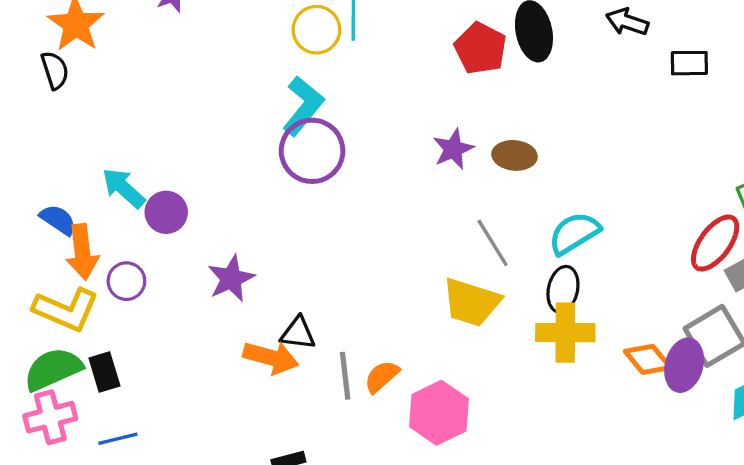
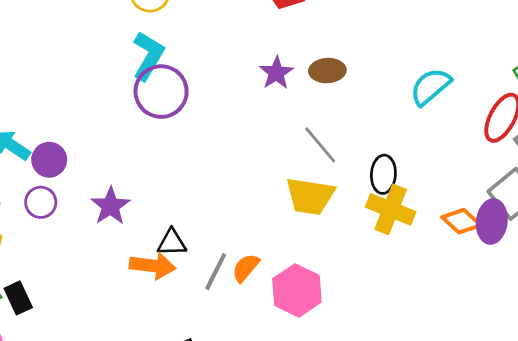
cyan semicircle: (574, 233) -> (431, 87), moved
purple circle: (126, 281) -> (41, 202), moved
yellow cross: (565, 333) -> (391, 209), turned 30
gray line: (345, 376) -> (216, 272), turned 42

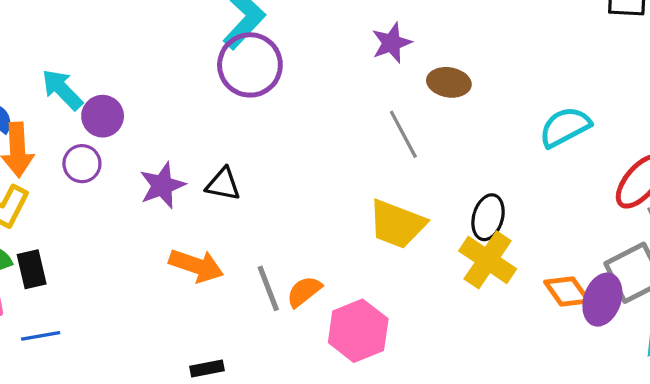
purple star: (276, 73) -> (392, 43), moved
gray line: (320, 145) -> (403, 134), moved
black triangle: (172, 243) -> (223, 184), moved
gray line: (216, 272) -> (268, 288), turned -60

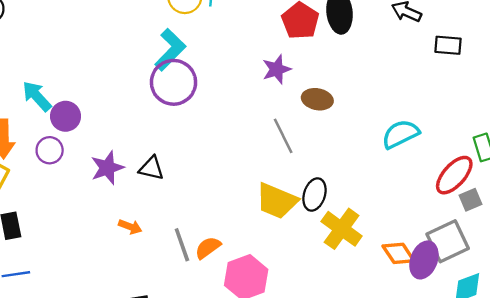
black ellipse: (488, 217) -> (315, 195), moved
orange arrow: (196, 266) -> (130, 227), size x0.6

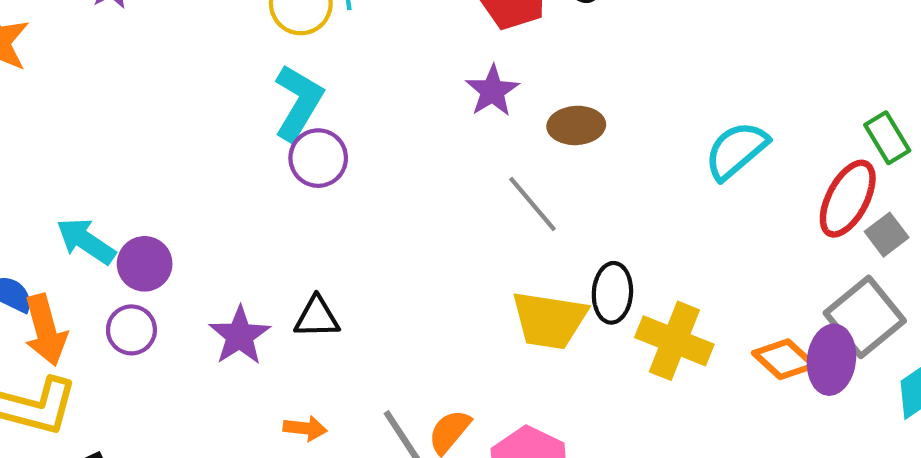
purple circle: (173, 82) -> (318, 158), size x0.7

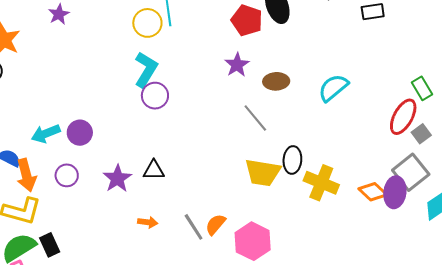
cyan semicircle: (736, 150) -> (333, 88), moved
cyan arrow: (86, 241) -> (46, 134), turned -56
purple circle: (145, 264) -> (80, 133), moved

